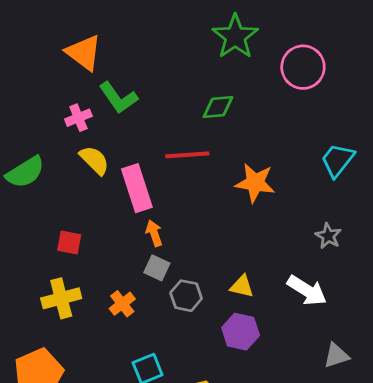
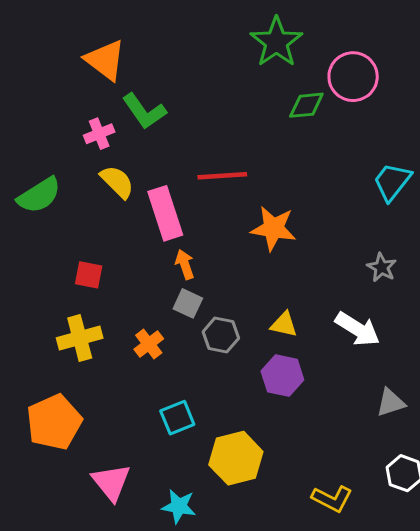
green diamond: (218, 107) -> (306, 105), moved
orange star: (255, 183) -> (273, 228), moved

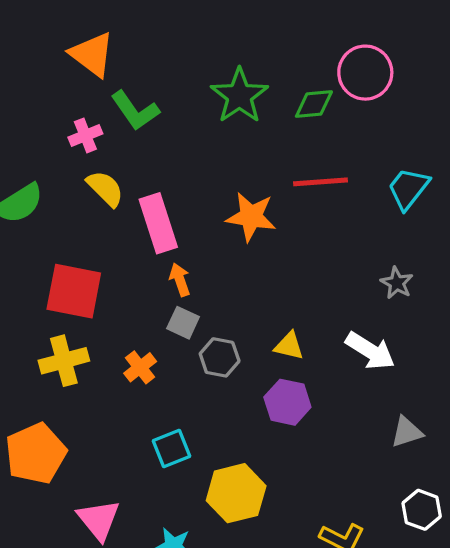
green star: (276, 42) -> (239, 96), moved
red line: (222, 176) -> (321, 182), moved
orange star: (273, 228) -> (251, 217), moved
red square: (89, 275) -> (74, 291), size x1.8

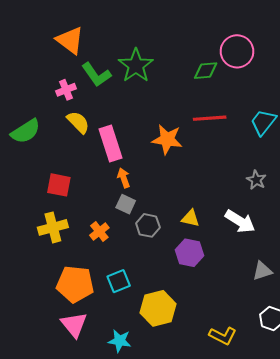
green star: (239, 96) -> (136, 66), moved
red square: (74, 291) -> (59, 185), size x0.7
orange pentagon: (36, 453) -> (75, 284), moved, turned 30

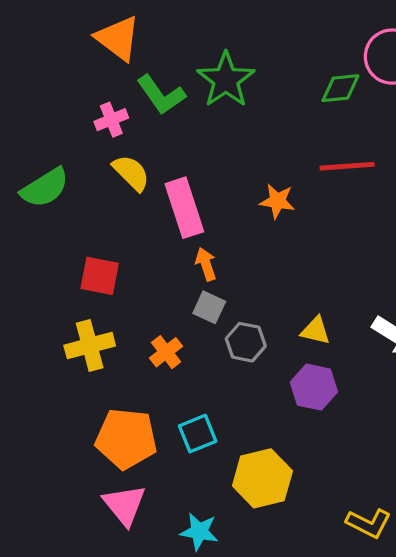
orange star: (167, 139) -> (277, 201), size x0.7

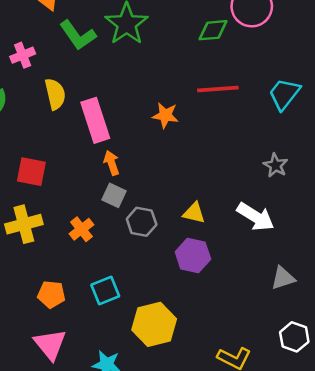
pink cross: (111, 120) -> (23, 55), moved
yellow semicircle: (131, 173) -> (55, 94), turned 32
orange pentagon: (126, 439) -> (51, 294), size x0.6

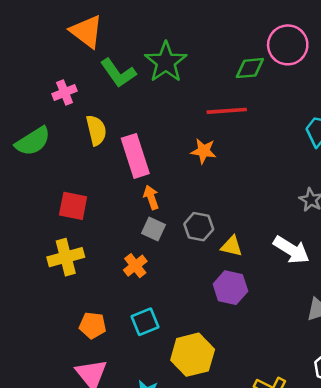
red line: (218, 89) -> (227, 111), moved
gray hexagon: (142, 222) -> (199, 227), moved
orange cross: (81, 229) -> (135, 266), moved

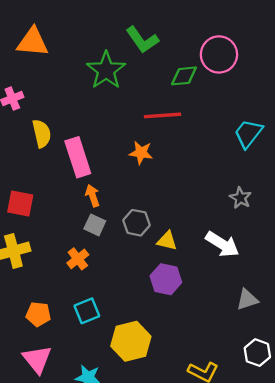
orange triangle: (86, 32) -> (33, 42), turned -32
green L-shape: (118, 73) -> (142, 40), moved

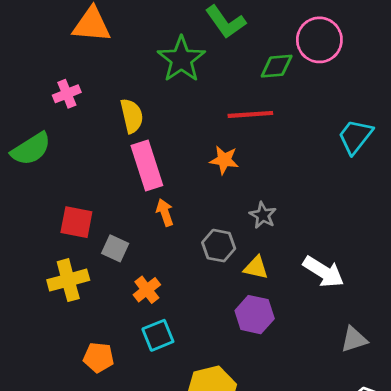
yellow semicircle: (42, 134) -> (132, 116), moved
gray star: (240, 198) -> (263, 215), moved
gray square: (95, 225) -> (115, 248), moved
cyan square: (87, 311) -> (158, 335), moved

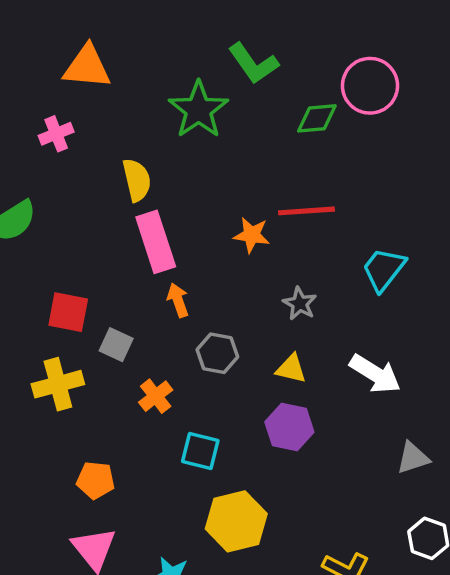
pink cross: (67, 94) -> (56, 134), moved
red line: (250, 114) -> (307, 211), moved
cyan trapezoid: (355, 137) -> (384, 269), moved
gray hexagon: (219, 246) -> (217, 353), moved
cyan square: (158, 335) -> (200, 451), moved, turned 36

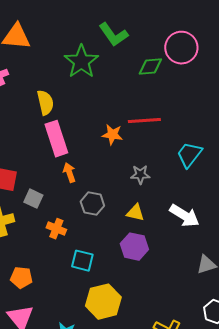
gray star: (300, 304) -> (140, 175), turned -30
orange cross: (156, 396) -> (56, 229), turned -30

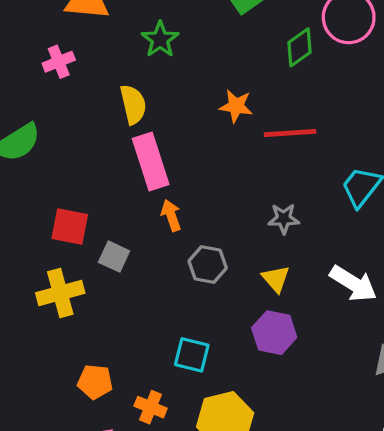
green star: (81, 62) -> (160, 39), moved, size x0.7
green diamond: (150, 67) -> (300, 47), turned -30
orange star: (112, 135) -> (236, 106), moved
yellow triangle: (135, 213) -> (276, 279), turned 36
orange cross: (56, 229) -> (151, 407), moved

